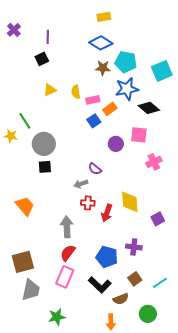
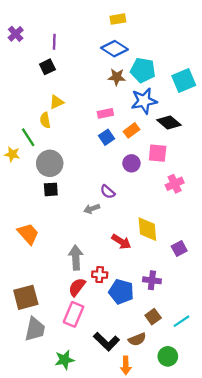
yellow semicircle: (76, 92) -> (45, 120), moved
orange rectangle: (110, 109) -> (131, 130), moved
red cross: (88, 203) -> (100, 275), moved
red arrow: (107, 213) -> (121, 242), turned -78
black L-shape: (100, 285) -> (106, 342), moved

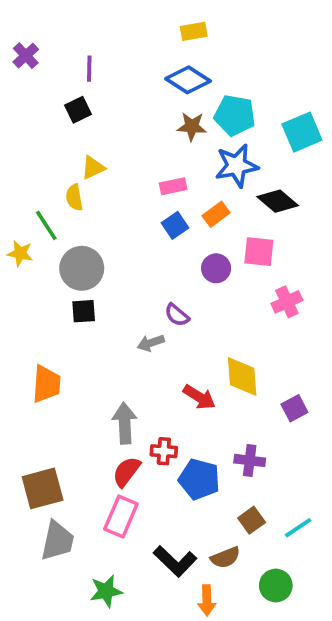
orange trapezoid: (28, 234) -> (46, 384), turned 45

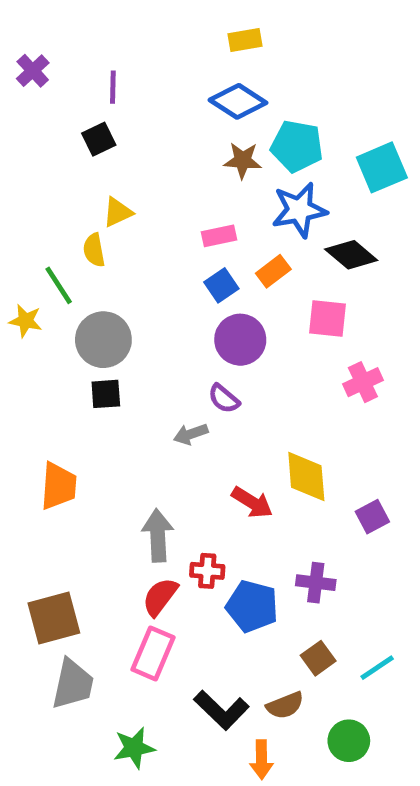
purple circle: (216, 268) -> (240, 340), moved, size x1.4

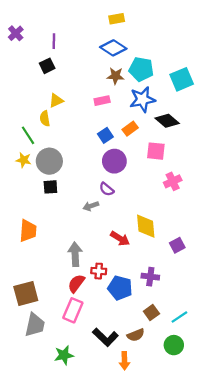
pink rectangle: (219, 236) -> (102, 101), moved
yellow star: (26, 321) -> (24, 160), moved
green circle: (349, 741) -> (174, 345), moved

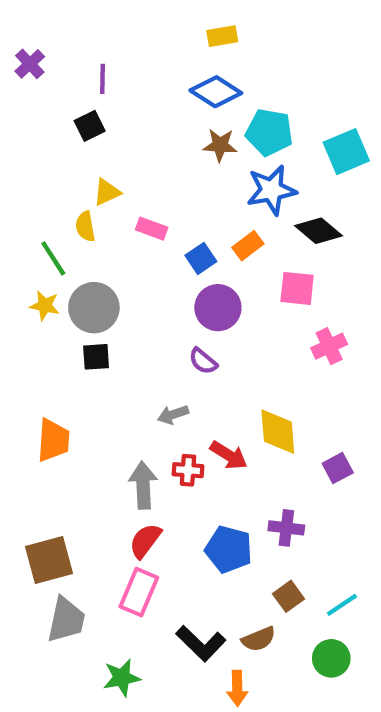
pink rectangle: (102, 101) -> (152, 229), moved, turned 32
gray arrow: (91, 206) -> (173, 415), moved
red cross: (99, 271) -> (188, 470), moved

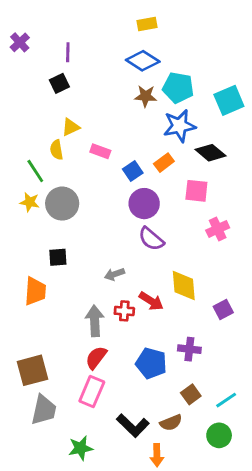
black square: (96, 357) -> (58, 257), moved
purple semicircle: (203, 361) -> (151, 239), moved, size x1.4

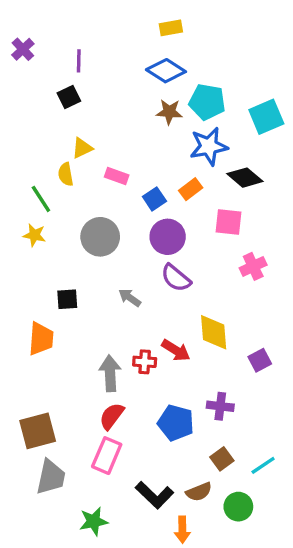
gray circle: (62, 204) -> (100, 237), moved
gray arrow: (114, 274) -> (130, 298), moved, turned 54
green circle: (219, 435) -> (238, 507), moved

